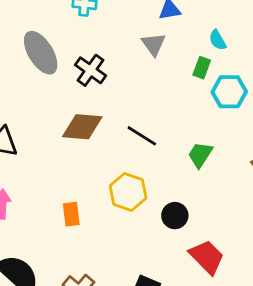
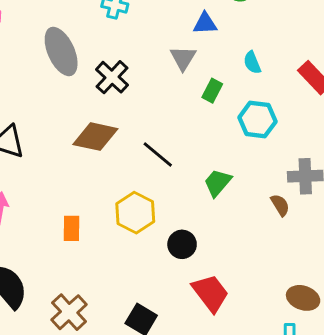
green rectangle: (202, 68) -> (212, 91), moved

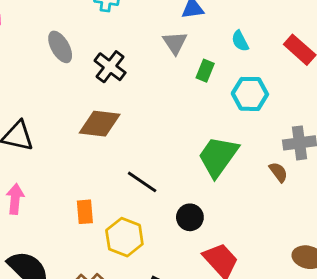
gray ellipse: (61, 51) -> (60, 47), size x0.7
black line: (158, 154) -> (142, 182), moved
green trapezoid: (218, 183) -> (218, 157), size x1.6
yellow hexagon: (135, 213) -> (124, 237), moved

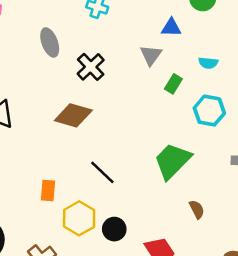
cyan semicircle: (240, 41) -> (208, 63), turned -66
brown semicircle: (278, 172) -> (197, 209), moved
black circle: (190, 217) -> (114, 229), moved

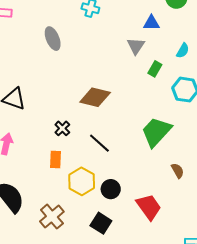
cyan semicircle: (208, 63) -> (183, 51), turned -63
black cross: (91, 67) -> (62, 128), moved, size x0.7
brown diamond: (73, 115) -> (95, 97), moved

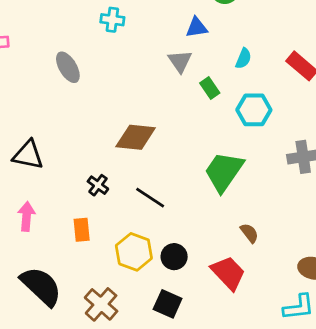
green rectangle: (155, 69) -> (210, 88), turned -56
orange rectangle: (56, 160) -> (82, 230), moved
brown semicircle: (178, 171) -> (249, 233), moved

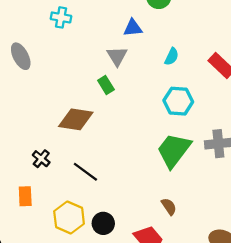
green rectangle: (210, 88) -> (106, 85), moved
green trapezoid: (224, 172) -> (174, 150), moved

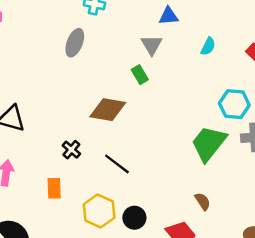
gray ellipse: (21, 56) -> (75, 43), moved, turned 48
cyan hexagon: (178, 101) -> (234, 104), moved

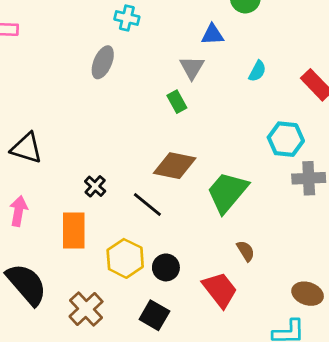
brown diamond: (108, 110) -> (175, 166), moved
green trapezoid: (209, 143) -> (227, 192), moved
orange rectangle: (54, 188) -> (74, 230), size x1.5

